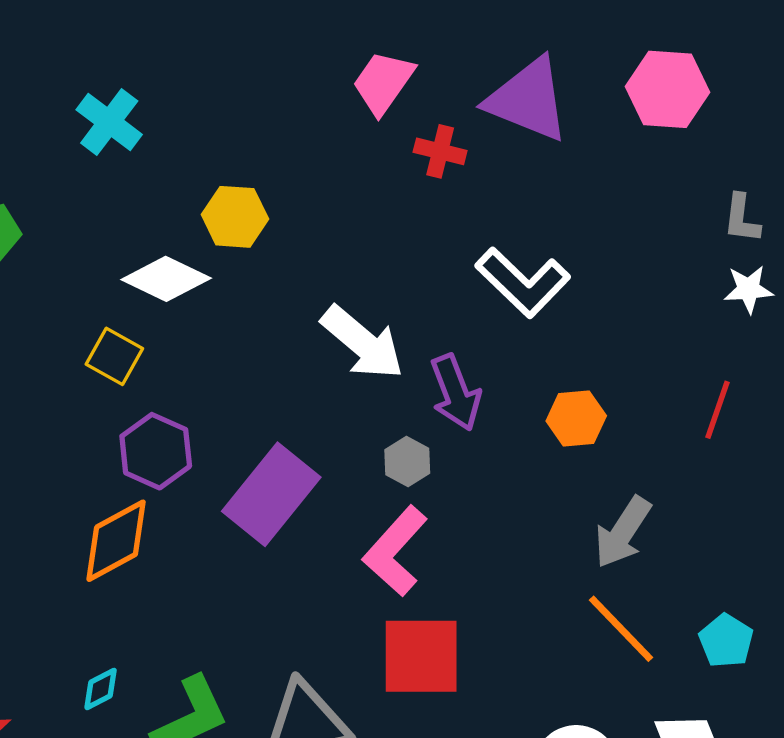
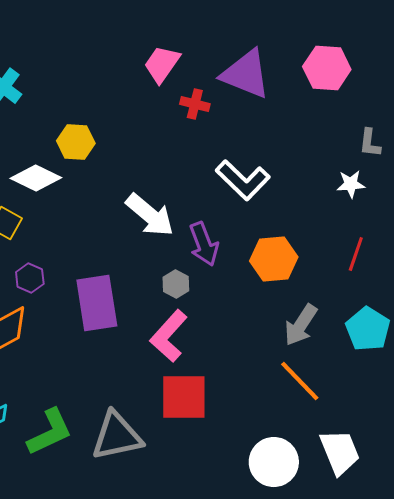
white star: (749, 289) -> (351, 184), moved
orange hexagon: (576, 418) -> (274, 259), size x1.4
purple hexagon: (156, 451) -> (30, 278), size x0.7
purple rectangle: (271, 494) -> (97, 303), turned -48
cyan pentagon: (726, 641) -> (368, 329), moved, size x1.4

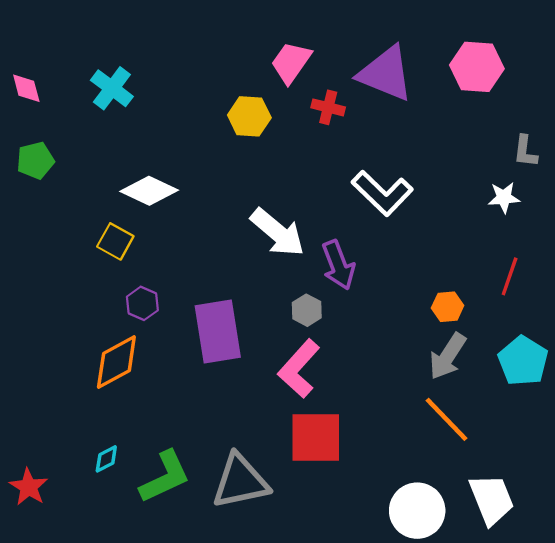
yellow hexagon: (76, 142) -> (249, 116), moved
orange hexagon: (274, 259) -> (448, 307), moved, size x0.6

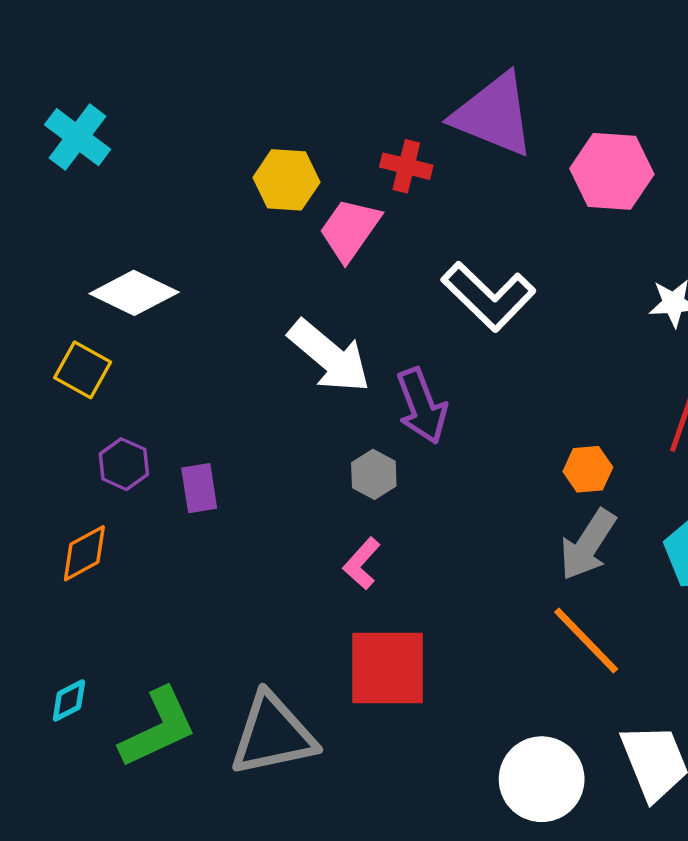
pink trapezoid: (291, 62) -> (350, 230), moved
pink hexagon: (477, 67) -> (612, 171), moved
purple rectangle: (218, 332) -> (199, 488), moved, size x0.5
orange diamond: (116, 362) -> (84, 553), size x0.7
pink L-shape: (299, 369) -> (362, 563), size x0.6

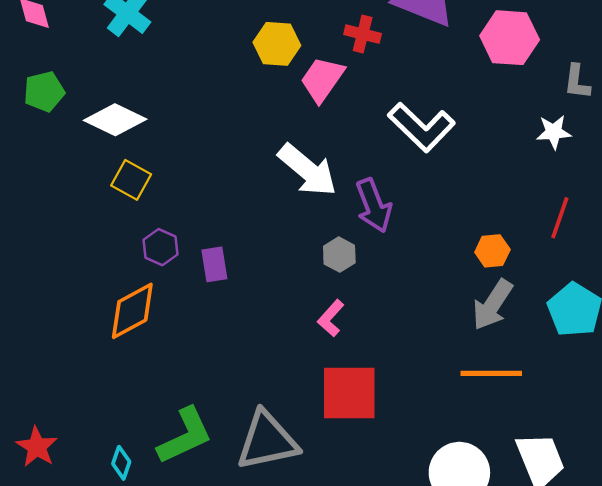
white diamond: (134, 293) -> (115, 120), moved
orange diamond: (84, 553) -> (132, 311), size x1.4
orange line: (586, 641) -> (491, 373), turned -46
cyan diamond: (69, 700) -> (121, 463), moved, turned -44

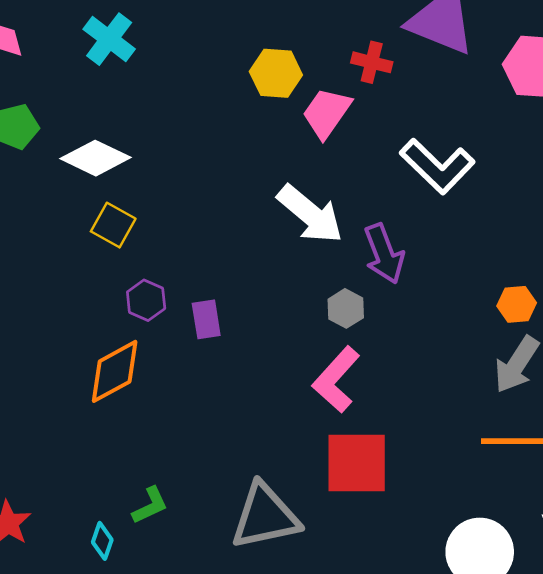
pink L-shape: (331, 318) -> (336, 380), size x1.6
green L-shape: (185, 436) -> (150, 505), moved, size x0.6

